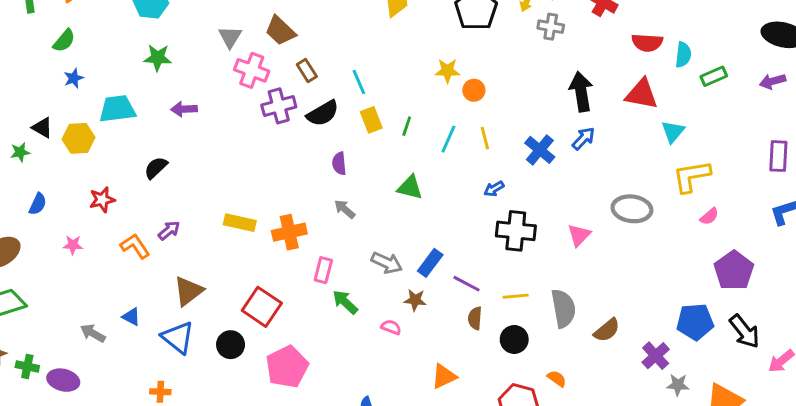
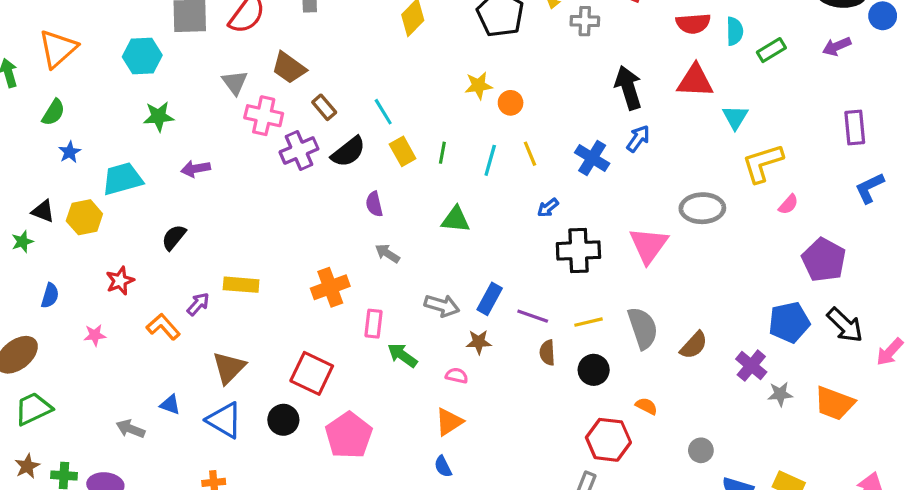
yellow rectangle: (240, 223) -> (241, 285), moved
pink triangle: (579, 235) -> (648, 245), size x1.5
orange triangle: (444, 376) -> (449, 422), moved

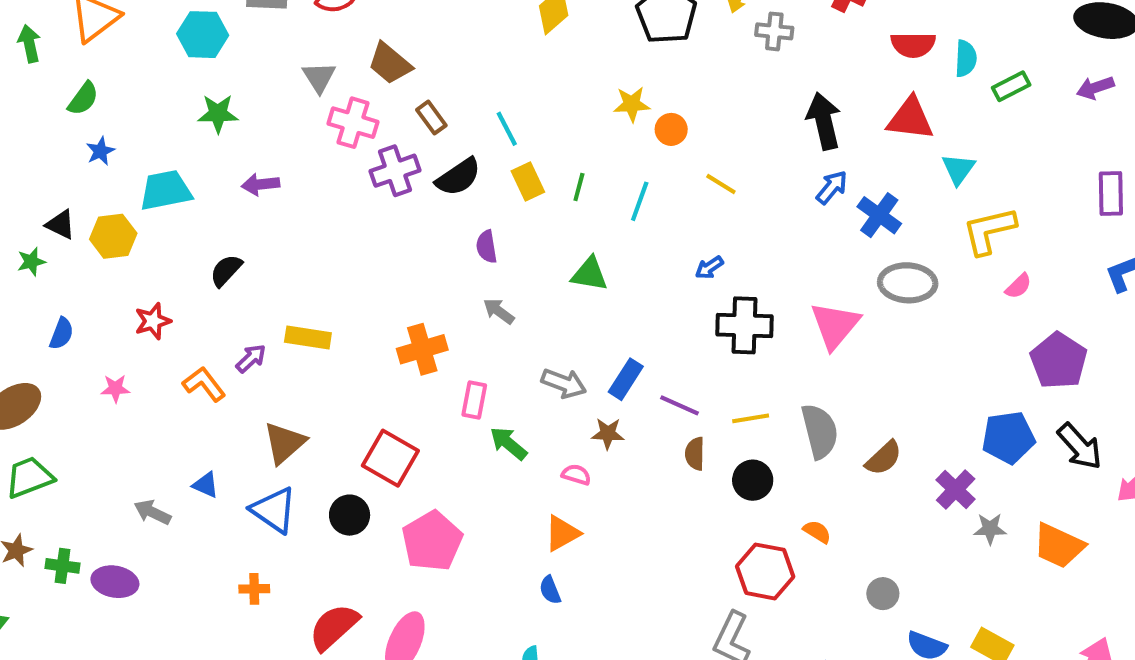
yellow line: (530, 154) -> (721, 184), moved, turned -40
blue cross: (592, 158) -> (879, 215), moved

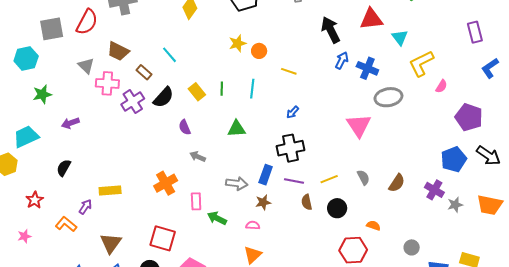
cyan line: (507, 129) -> (169, 55), moved
black cross: (744, 325) -> (291, 148), moved
gray semicircle: (820, 431) -> (363, 177), size x0.6

